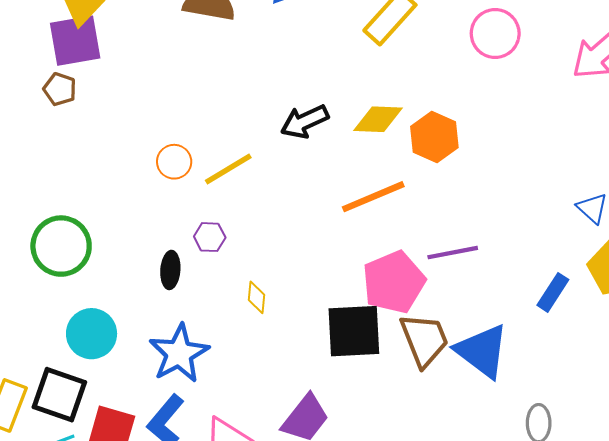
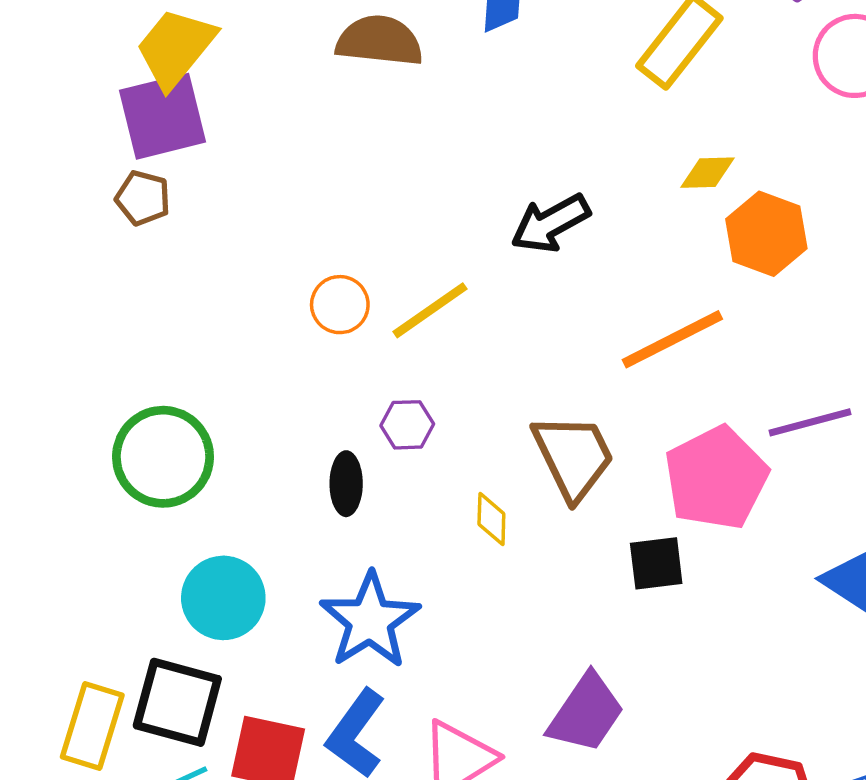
yellow diamond: (378, 119) -> (707, 173), moved, size x0.7
black square: (354, 331) -> (656, 563), size x0.6
brown trapezoid: (424, 340) -> (573, 457), moved

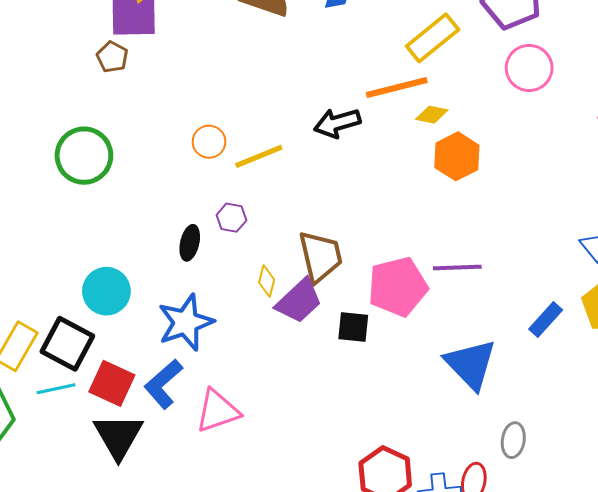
orange line: (672, 339) -> (397, 88), moved
green circle: (163, 457) -> (84, 156), moved
purple trapezoid: (586, 713) -> (299, 301), moved

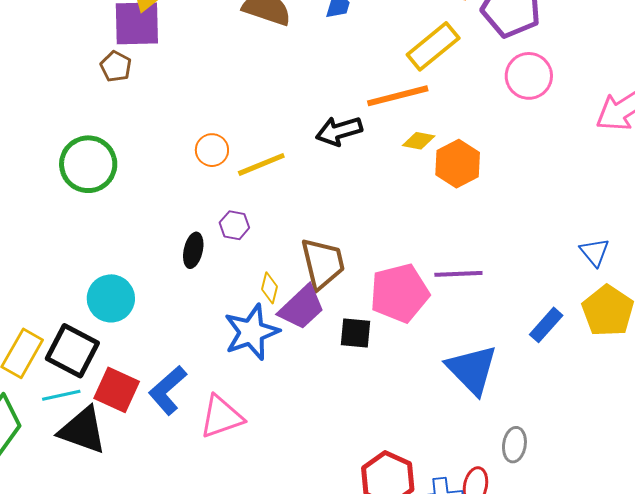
yellow diamond: (432, 115) -> (419, 141), moved
blue star: (186, 322) -> (251, 332), moved
black triangle: (118, 436) -> (83, 430), moved, turned -40

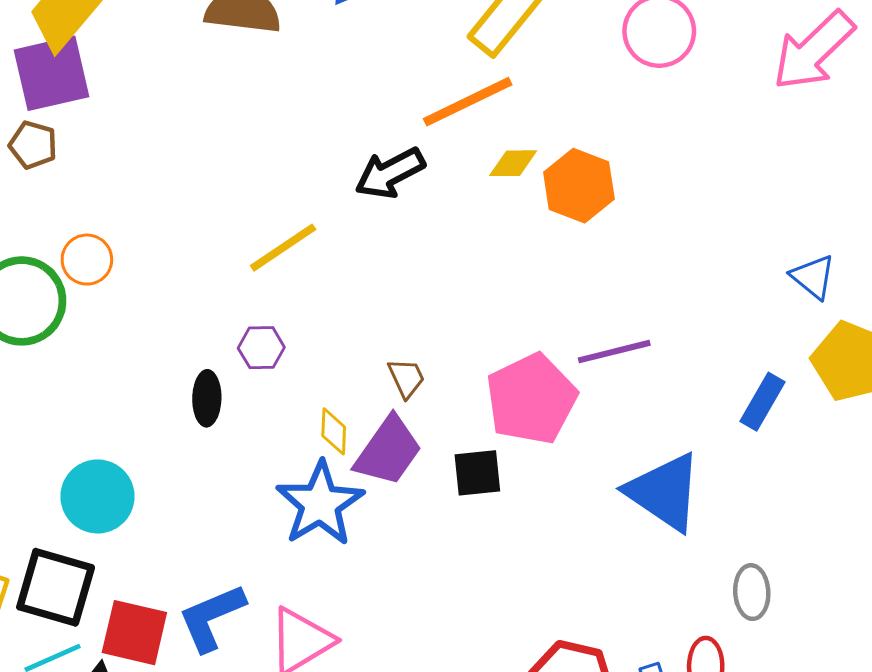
orange circle: (212, 150) -> (87, 260), moved
brown trapezoid: (323, 263) -> (406, 378), size x0.5
blue L-shape: (168, 390) -> (212, 617), turned 30

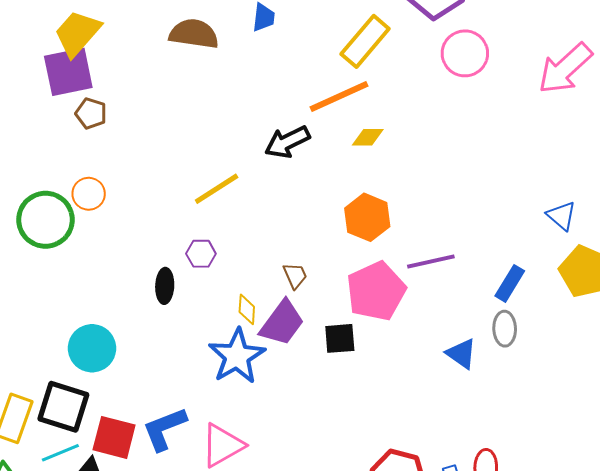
brown pentagon: (33, 145) -> (91, 113), moved
orange hexagon: (579, 186) -> (367, 217), moved
blue rectangle: (762, 402) -> (510, 283), moved
blue triangle: (664, 492) -> (461, 354), size x0.6
gray ellipse: (752, 592) -> (505, 329), moved

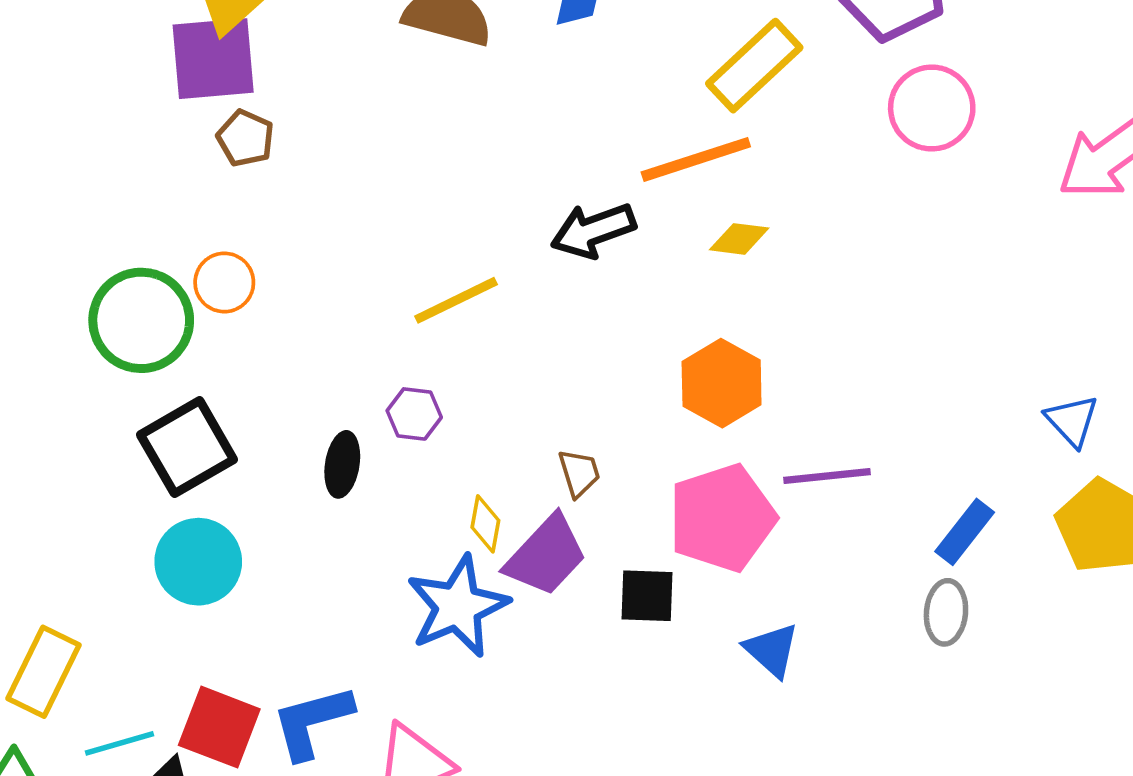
blue triangle: (461, 354) -> (772, 650), moved
black square: (63, 407) -> (187, 447), moved, turned 36

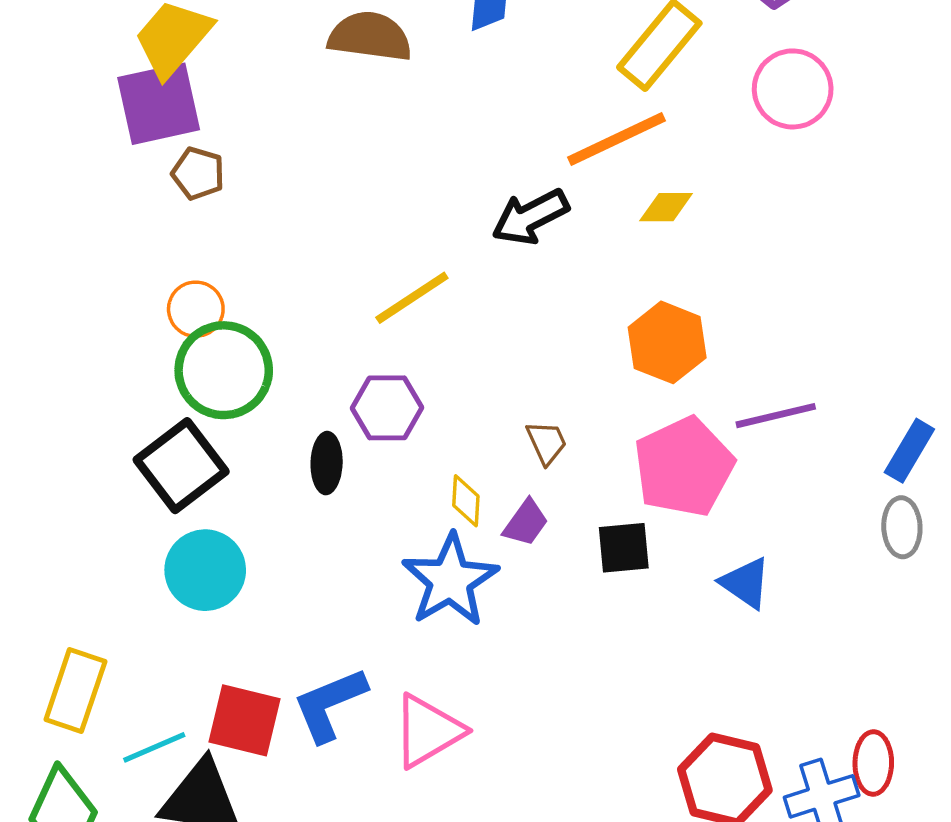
pink circle: (932, 108) -> (793, 89), moved
green circle: (141, 320) -> (224, 370), moved
purple hexagon: (414, 414) -> (387, 408), size x1.4
purple trapezoid: (546, 556) -> (526, 523), size x0.6

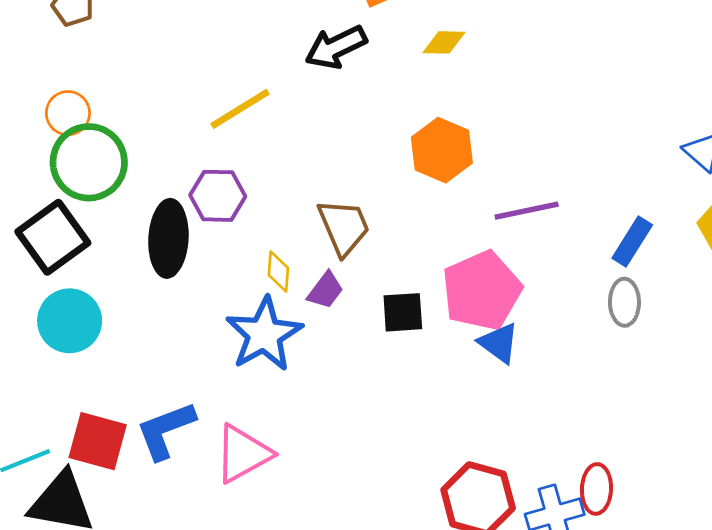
brown trapezoid: (546, 443) -> (344, 227), size x1.6
black ellipse: (327, 463) -> (168, 238), size x1.6
pink pentagon: (684, 467) -> (482, 291), moved

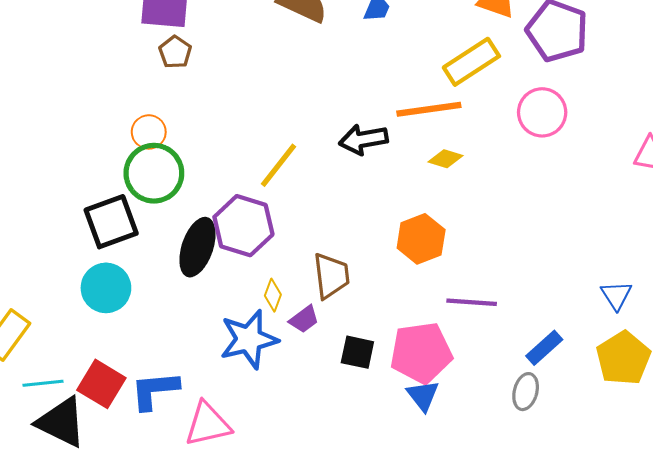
yellow line: (240, 109) -> (279, 165), turned -36
purple hexagon: (218, 196) -> (243, 226), size x1.4

